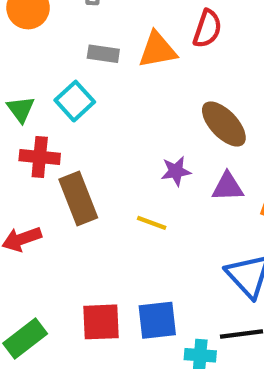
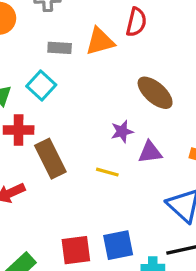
purple triangle: (228, 187) -> (150, 152), moved

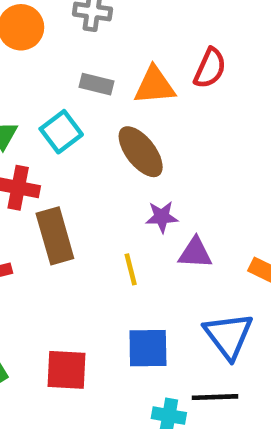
brown ellipse: (155, 93) -> (141, 152), moved
yellow line: (107, 172) -> (131, 269), turned 50
blue square: (118, 245) -> (148, 348), moved

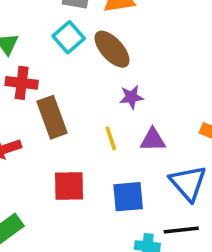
cyan square: (61, 132) -> (69, 37), moved
purple triangle: (195, 253) -> (153, 140), moved
red square: (66, 370) -> (69, 186), moved

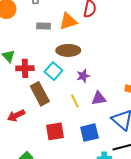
cyan square: (69, 37) -> (53, 71), moved
brown ellipse: (112, 49) -> (68, 50), turned -40
red cross: (22, 83) -> (25, 68), moved

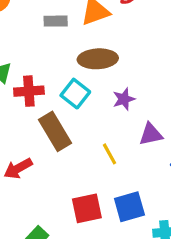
yellow line: (75, 101) -> (110, 154), moved
red square: (55, 131) -> (87, 208), moved
blue square: (89, 133) -> (129, 207), moved

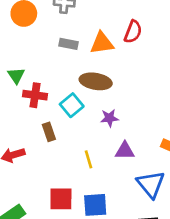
brown rectangle: (55, 131) -> (49, 132), size x0.6

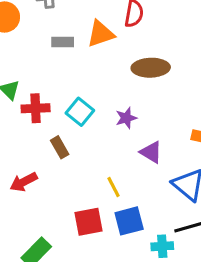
brown ellipse: (96, 81) -> (151, 68), moved
purple triangle: (125, 151) -> (151, 152), turned 42
yellow line: (88, 159) -> (114, 187), moved

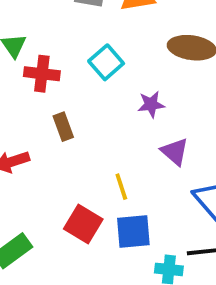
cyan square: (80, 112) -> (106, 62), moved
red square: (88, 222) -> (83, 224), turned 32

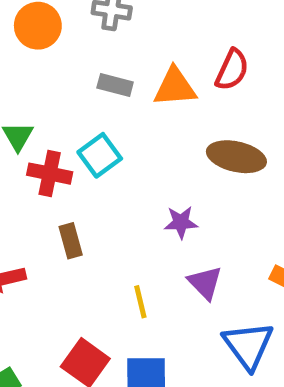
cyan square: (106, 62) -> (100, 155), moved
yellow line: (121, 187) -> (140, 302), moved

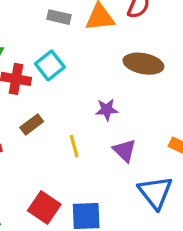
brown rectangle: (71, 241) -> (32, 124), turned 70
yellow line: (140, 302) -> (74, 146), moved

